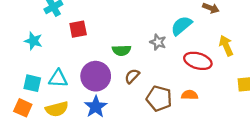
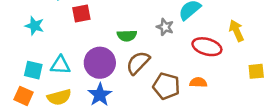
brown semicircle: (132, 76) -> (138, 63), size x1.5

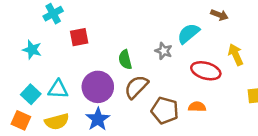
green semicircle: (127, 36) -> (125, 60), turned 78
cyan square: (33, 70) -> (31, 94), turned 30

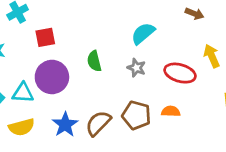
cyan semicircle: (188, 34) -> (143, 33), moved
gray star: (164, 51) -> (136, 68), moved
purple circle: (98, 87) -> (52, 77), moved
brown semicircle: (136, 87) -> (98, 123), moved

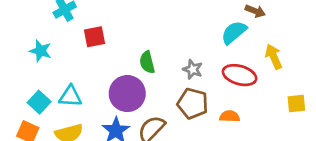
cyan semicircle: (143, 33) -> (234, 32), moved
purple circle: (52, 77) -> (127, 94), moved
brown pentagon: (136, 115) -> (193, 103), moved

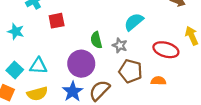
cyan semicircle: (234, 32) -> (134, 22), moved
gray star: (193, 69) -> (120, 45), moved

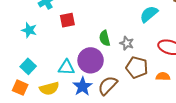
cyan semicircle: (134, 22) -> (149, 14), moved
cyan triangle: (38, 66) -> (66, 67), moved

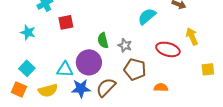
orange semicircle: (163, 76) -> (161, 87), moved
blue star: (82, 87) -> (81, 88), turned 30

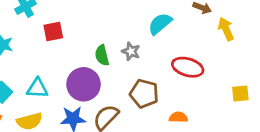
yellow arrow: (192, 36) -> (226, 29), moved
gray star: (125, 45) -> (131, 51), moved
cyan triangle: (65, 69) -> (37, 88), moved

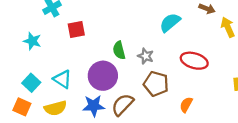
gray star: (131, 51) -> (146, 56), moved
cyan triangle: (37, 88) -> (62, 79), turned 30
orange semicircle: (178, 117) -> (186, 105), turned -63

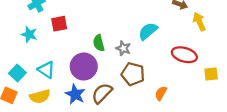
cyan semicircle: (170, 23) -> (148, 31), moved
cyan star: (32, 41) -> (29, 34), moved
red ellipse: (194, 61) -> (184, 55), moved
blue star: (94, 106) -> (75, 94), turned 30

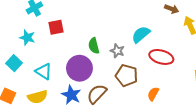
red ellipse: (184, 55) -> (161, 57), moved
cyan square: (17, 73) -> (14, 63), moved

